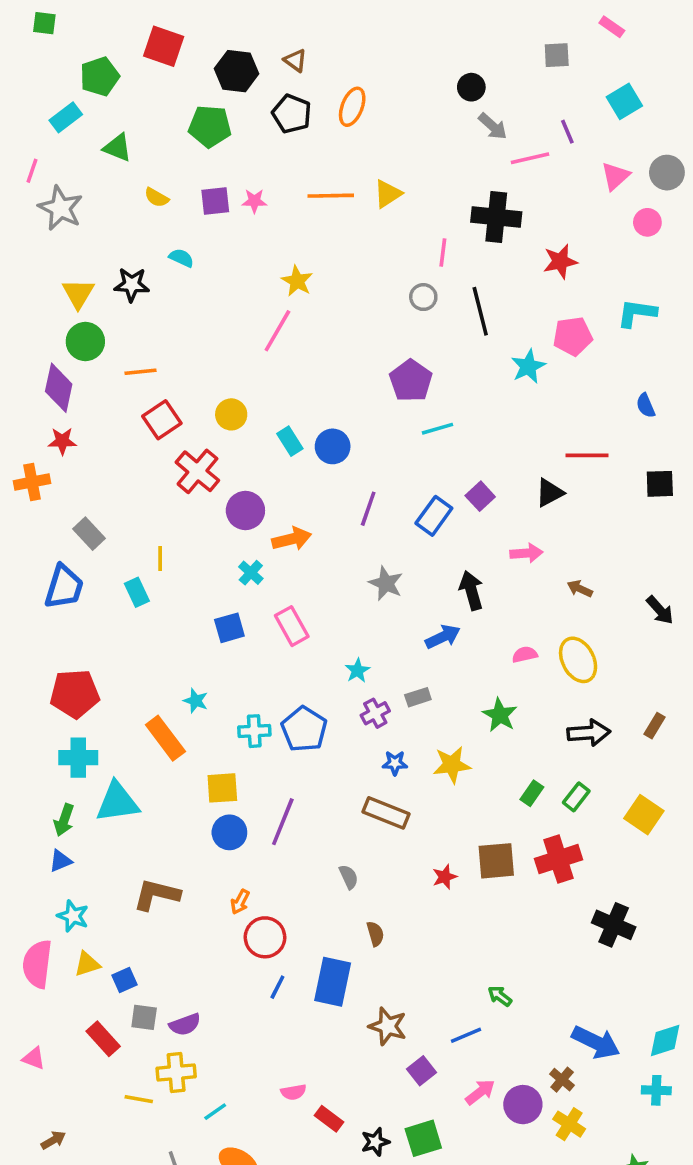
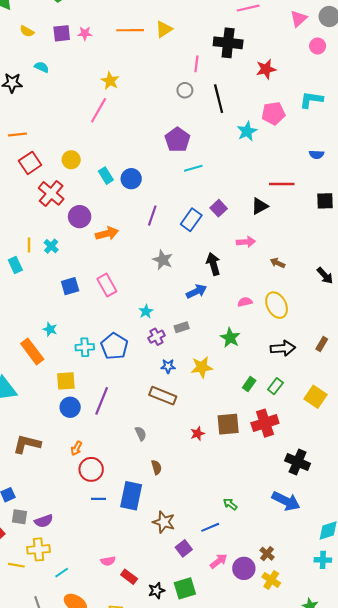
blue semicircle: (646, 406) -> (317, 154), turned -64
cyan cross: (251, 573) -> (51, 246), moved
blue line: (277, 987) -> (99, 499), turned 64
blue arrow: (596, 1042) -> (286, 501), moved

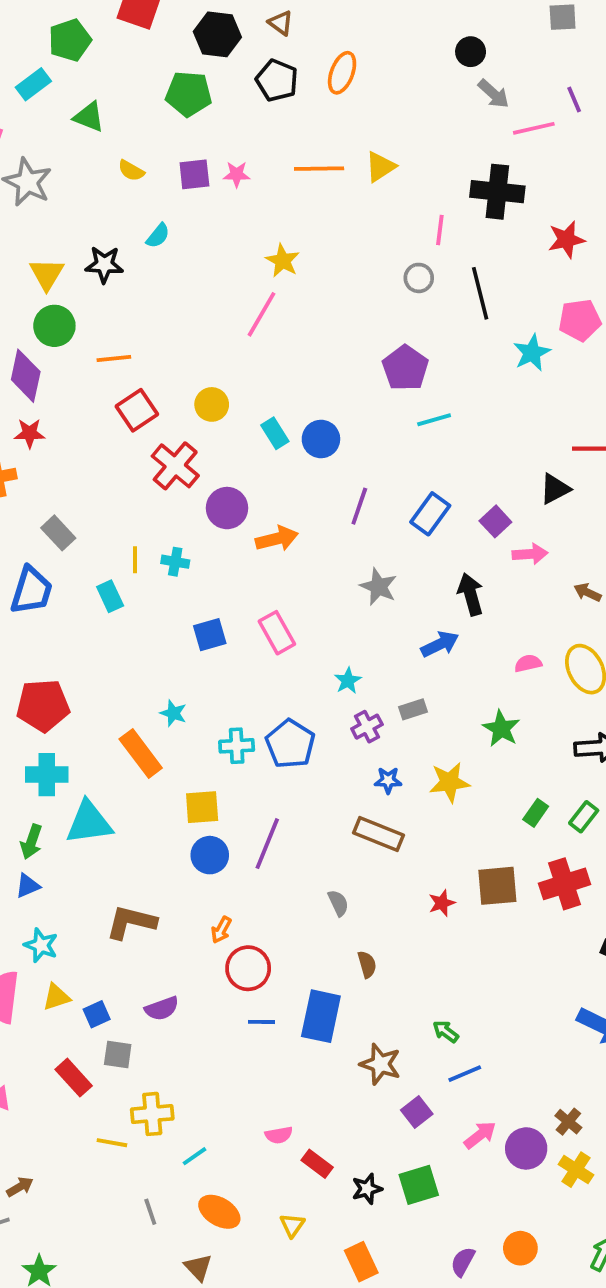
cyan semicircle: (42, 67) -> (158, 236), turned 104
purple square: (219, 208) -> (495, 521), moved
cyan cross: (51, 246) -> (175, 562), turned -32
green arrow: (230, 504) -> (446, 1032), moved
purple semicircle: (44, 521) -> (162, 1008), moved

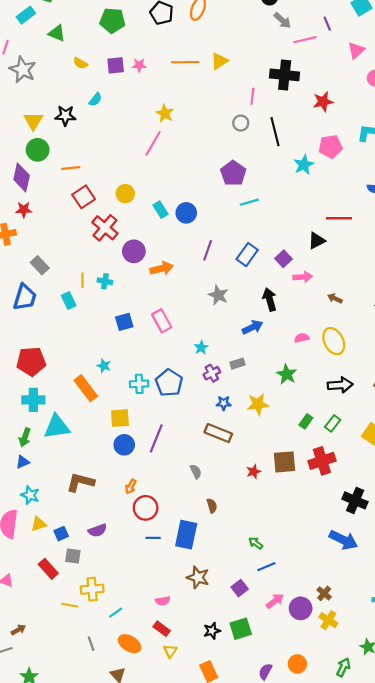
brown star: (380, 1064) -> (198, 577), moved
red rectangle: (317, 1164) -> (162, 629), moved

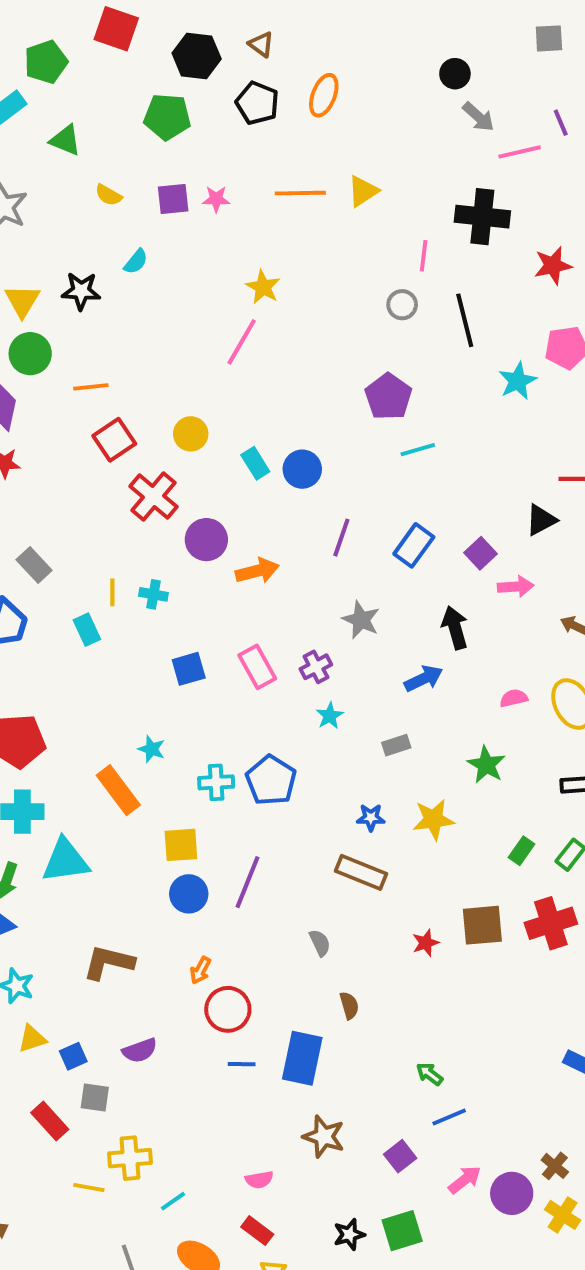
purple cross: (212, 373) -> (316, 667), moved

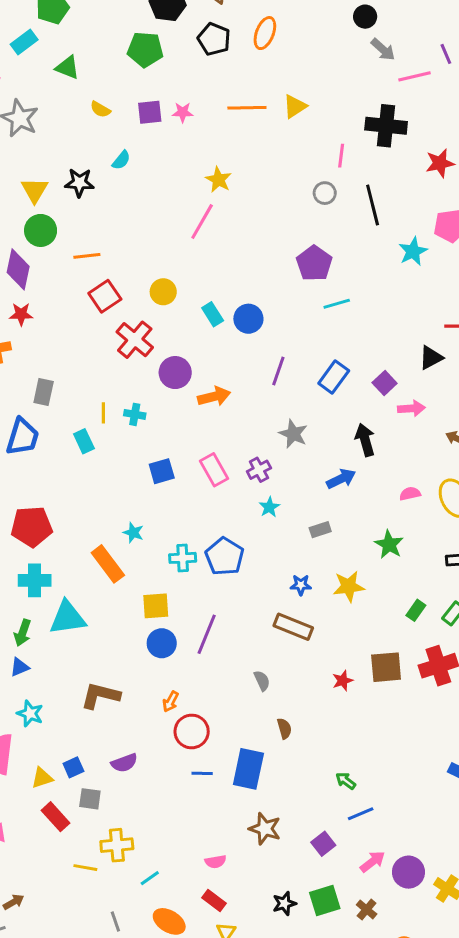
gray rectangle: (34, 565) -> (44, 392), turned 55
yellow triangle: (32, 1039) -> (42, 778), moved
brown cross: (555, 1166) -> (367, 909), moved

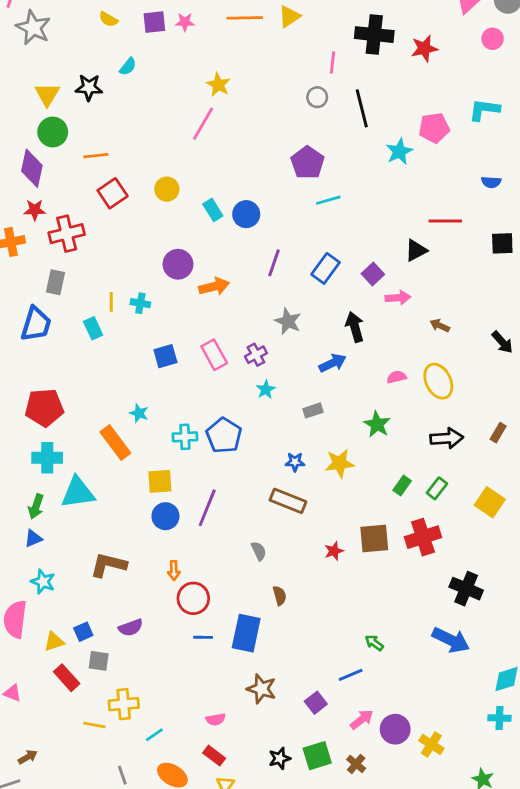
red star: (440, 163) -> (424, 48), moved
red cross: (135, 340) -> (67, 234), moved, turned 36
orange arrow: (171, 702) -> (174, 570), turned -30
green arrow: (346, 781) -> (374, 643), moved

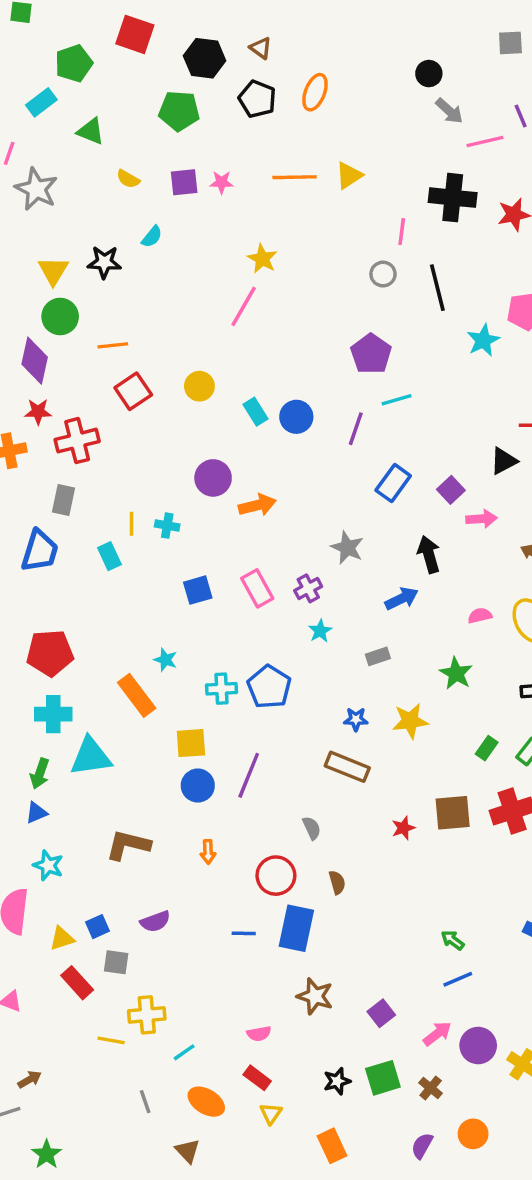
purple line: (274, 263) -> (356, 429), moved
red circle: (193, 598) -> (276, 876), moved
blue line: (351, 675) -> (458, 979), moved

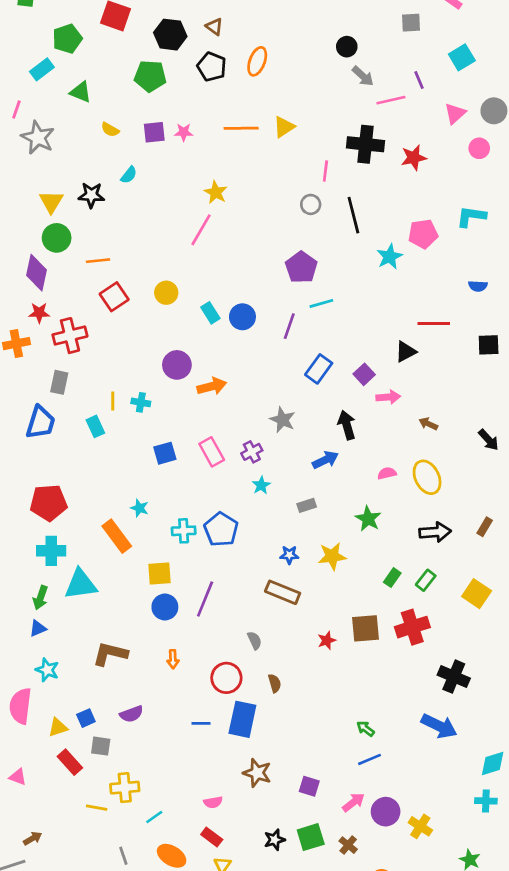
purple square: (381, 1013) -> (309, 786), turned -35

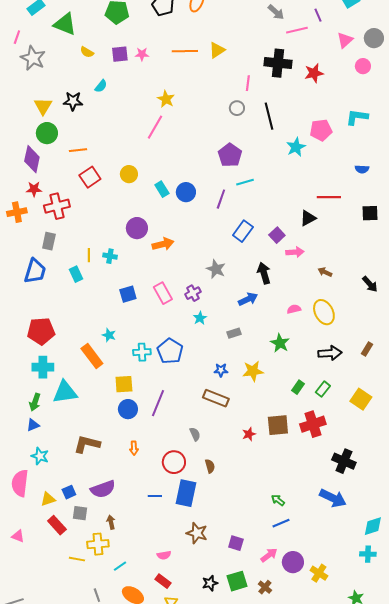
green triangle: (81, 92) -> (65, 24), size x1.4
purple semicircle: (131, 714) -> (103, 489), size x1.4
brown arrow: (32, 838) -> (111, 522), moved, turned -72

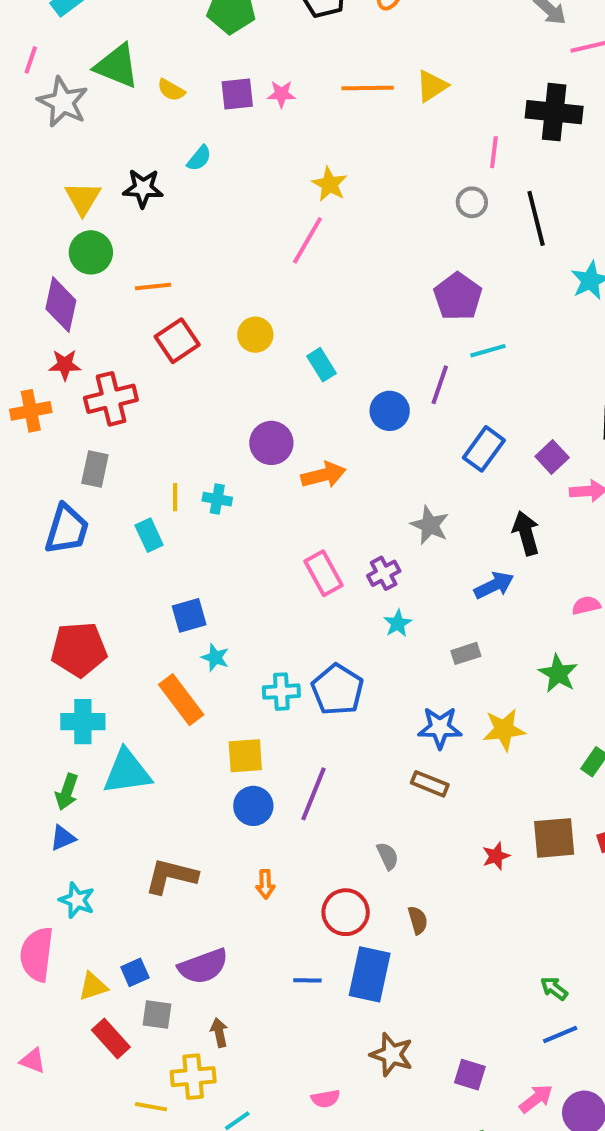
green triangle: (65, 24) -> (117, 66), moved
blue circle: (186, 192) -> (390, 411), moved
blue square: (128, 294) -> (189, 615), moved
blue star: (221, 370) -> (440, 728), size x1.5
brown rectangle: (216, 398) -> (430, 784), size x0.7

